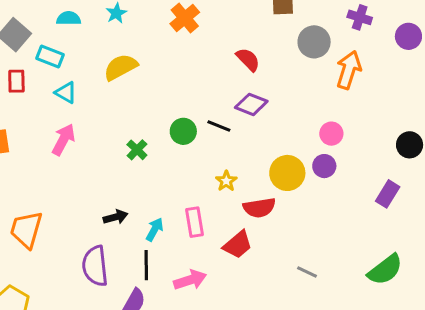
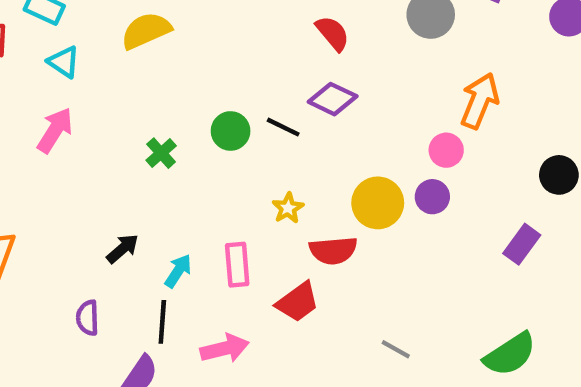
orange arrow: (349, 70) -> (480, 101), moved
black arrow: (115, 217) -> (123, 249), turned -30
purple semicircle: (95, 266) -> (88, 318), size x0.6

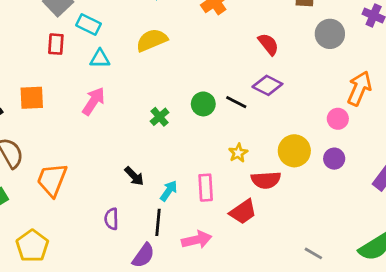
cyan triangle: (64, 62) -> (100, 59), turned -35
purple circle: (432, 197) -> (334, 159), moved
black arrow: (123, 249) -> (134, 176), turned 85
gray line: (396, 349) -> (313, 253), moved

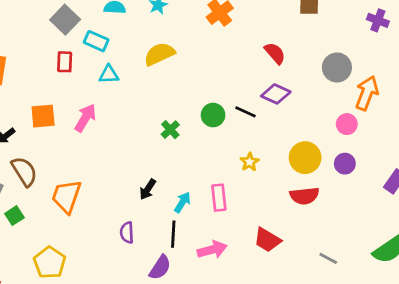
gray circle: (330, 34) -> (337, 67), moved
pink arrow: (94, 101) -> (85, 118), moved
black arrow: (134, 176) -> (148, 189), turned 80
red semicircle: (266, 180) -> (304, 196), moved
red trapezoid: (243, 212) -> (267, 240), moved, turned 68

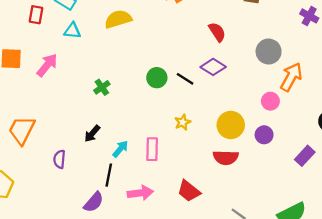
green cross: (170, 130) -> (102, 87), moved
purple semicircle: (127, 233) -> (59, 159), moved

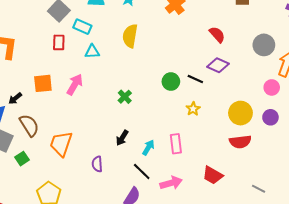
yellow semicircle: (118, 19) -> (130, 36), turned -55
yellow star: (183, 122) -> (193, 109), moved
black line: (109, 175) -> (142, 171), turned -48

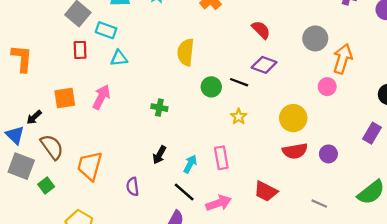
yellow semicircle: (130, 36) -> (186, 52), moved
green cross: (125, 97) -> (159, 108), turned -32
purple circle: (270, 117) -> (328, 154), moved

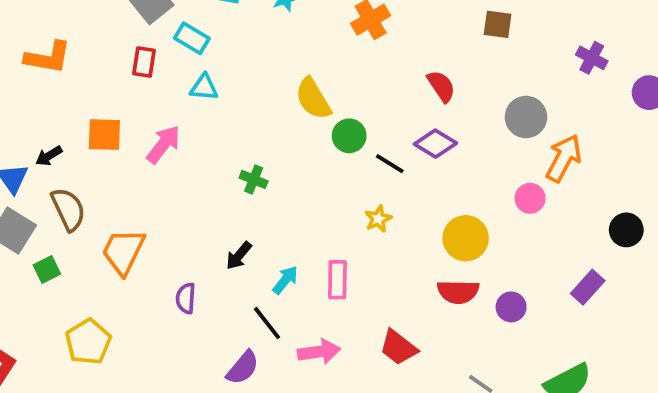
yellow semicircle: (186, 52) -> (313, 99), turned -48
orange L-shape: (22, 58) -> (48, 57), turned 84
green circle: (211, 87) -> (349, 136), moved

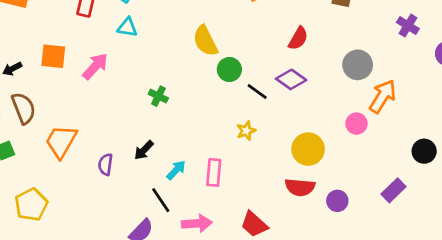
red semicircle: (441, 86) -> (298, 38), turned 60
purple semicircle: (186, 298) -> (105, 164), moved

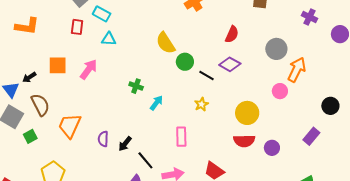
black arrow: (144, 150) -> (125, 144), moved
cyan arrow: (176, 170) -> (156, 103), moved

